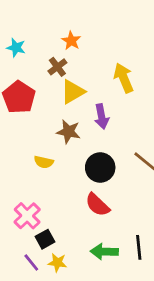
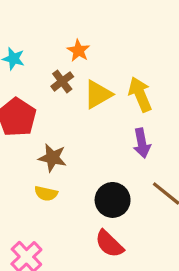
yellow triangle: (73, 92) -> (98, 94), moved
purple arrow: (102, 117) -> (142, 143), moved
brown star: (68, 132) -> (52, 158), moved

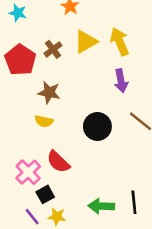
brown cross: (62, 81) -> (53, 49), moved
red semicircle: (109, 244) -> (58, 162), moved

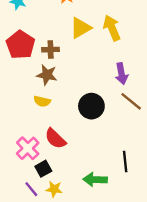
brown cross: (53, 49) -> (51, 50), moved, turned 35
purple arrow: (121, 81) -> (122, 74), moved
black line: (134, 202) -> (125, 161), moved

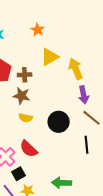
yellow arrow: (112, 28) -> (76, 69), moved
yellow semicircle: (42, 101) -> (26, 118), moved
black line: (125, 161) -> (87, 145), moved

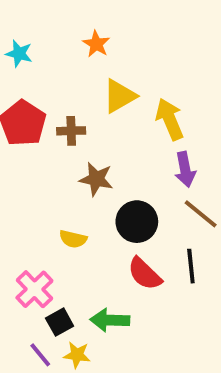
brown star: (22, 96) -> (96, 179), moved
yellow semicircle: (26, 118) -> (73, 239), moved
red semicircle: (29, 149) -> (145, 274), moved
green arrow: (62, 183) -> (110, 320), moved

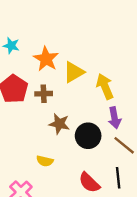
orange star: (96, 44) -> (46, 59), moved, size x1.5
black circle: (137, 222) -> (88, 136), moved

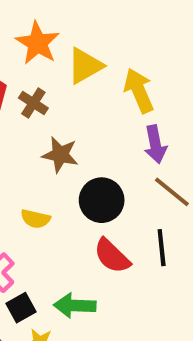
brown cross: (44, 94) -> (33, 103), turned 35
black circle: (88, 136) -> (102, 200), moved

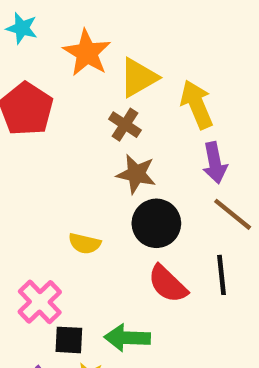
brown cross: (33, 103) -> (125, 125), moved
brown star: (60, 155) -> (136, 174), moved
black square: (21, 308) -> (69, 340), turned 32

